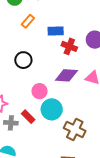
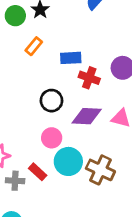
black circle: (23, 60) -> (51, 101), moved
brown cross: (75, 129) -> (100, 170), moved

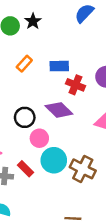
orange rectangle: (34, 46) -> (24, 64), moved
black circle: (51, 101) -> (25, 117), moved
purple diamond: (87, 116) -> (59, 110), moved, turned 40

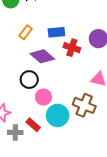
purple diamond: (59, 110) -> (42, 56), moved
brown cross: (83, 169) -> (84, 105), moved

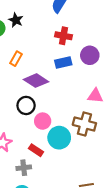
blue rectangle: (56, 32) -> (63, 63), moved
red cross: (72, 48) -> (63, 36), moved
gray cross: (15, 132) -> (24, 168), moved

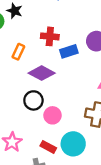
red cross: (63, 36) -> (50, 36), moved
cyan circle: (59, 138) -> (73, 144), moved

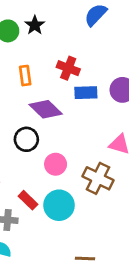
orange rectangle: (18, 52) -> (25, 76), turned -49
pink circle: (53, 115) -> (56, 164), moved

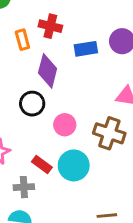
red cross: (68, 68) -> (50, 26), moved
purple diamond: (46, 109) -> (48, 71), turned 68

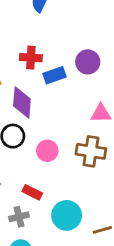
red cross: (50, 26) -> (31, 58), moved
cyan circle: (74, 165) -> (67, 215), moved

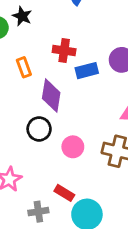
red rectangle: (32, 192) -> (64, 193), moved

